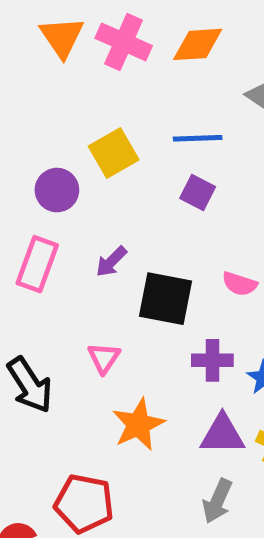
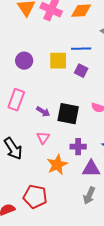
yellow square: (114, 153) -> (58, 61), moved, turned 30
purple circle: (57, 190) -> (24, 61), moved
purple arrow: (111, 262) -> (43, 112), moved, turned -104
purple cross: (212, 360) -> (78, 147), moved

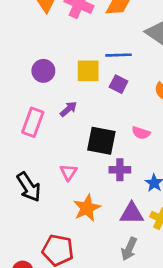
purple arrow: (43, 112) -> (68, 109), moved, turned -72
purple cross: (78, 147) -> (120, 170), moved

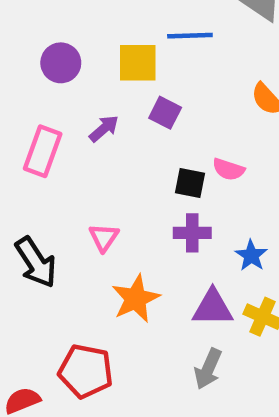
purple square: (119, 84) -> (165, 113), moved
black square: (101, 141) -> (190, 183), moved, size x0.6

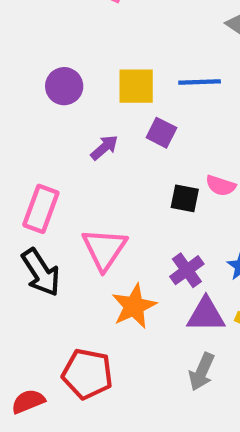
blue line: (190, 36) -> (200, 82), moved
pink rectangle: (43, 151) -> (41, 209), moved
purple cross: (192, 233) -> (187, 270), moved, turned -36
pink triangle: (104, 237) -> (104, 249), size x1.6

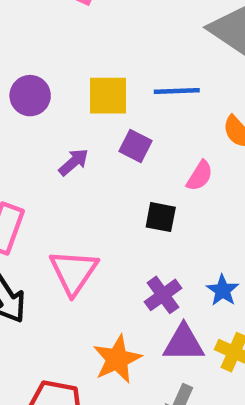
pink semicircle: (221, 186) -> (200, 176), moved, turned -76
orange star: (134, 306) -> (117, 359), moved

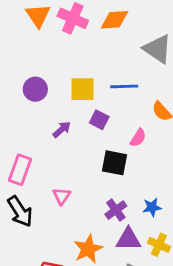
black square: (161, 217) -> (114, 163), size x1.4
pink triangle: (74, 272) -> (62, 196), size x0.6
blue star: (223, 290) -> (152, 207), turned 30

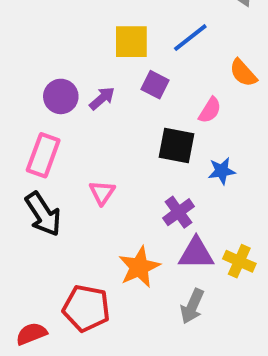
blue line: (124, 86) -> (190, 38), turned -36
purple circle: (35, 89) -> (61, 96), moved
blue star: (152, 207) -> (222, 171), moved

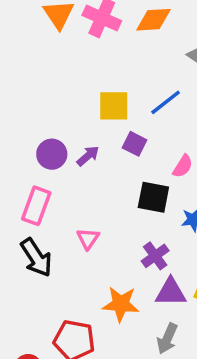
orange star: (139, 267) -> (121, 304), turned 30

